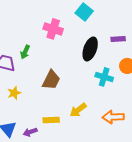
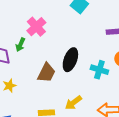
pink cross: (53, 29) -> (36, 27), moved, turned 30
black ellipse: (90, 49) -> (70, 60), moved

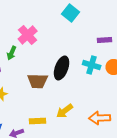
cyan cross: (99, 70) -> (92, 65), moved
brown trapezoid: (46, 73) -> (38, 81), turned 65

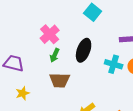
green arrow: (12, 53) -> (55, 55), moved
black ellipse: (62, 68) -> (84, 50), moved

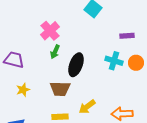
black ellipse: (84, 50) -> (76, 65), moved
brown trapezoid: (60, 80) -> (60, 89), moved

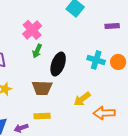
purple rectangle: (127, 36) -> (112, 26), moved
yellow arrow: (87, 107) -> (82, 99), moved

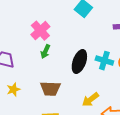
black ellipse: (58, 64) -> (79, 62), moved

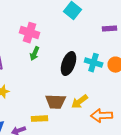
pink cross: (40, 31) -> (30, 33), turned -30
brown trapezoid: (50, 89) -> (56, 102), moved

